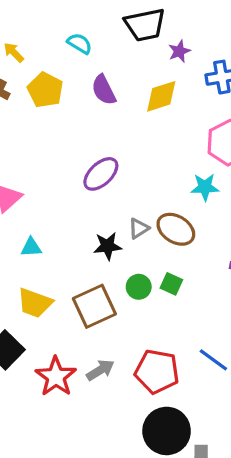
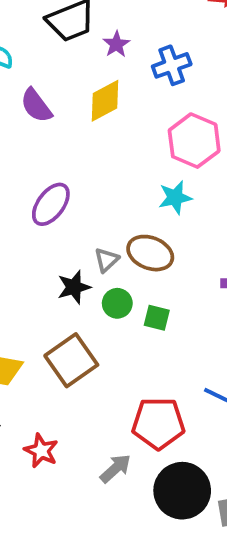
green circle: (139, 287) -> (117, 303), moved
gray arrow: (100, 370) -> (115, 468), moved
red star: (56, 377) -> (41, 451), size x0.7

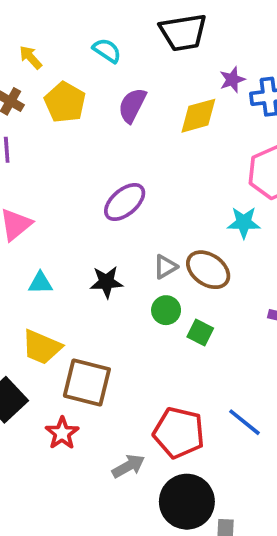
purple star: (116, 44) -> (232, 80), moved
purple semicircle: (36, 106) -> (132, 105), turned 51
black star: (74, 287) -> (106, 282), moved
brown square: (71, 360) -> (87, 382), moved, turned 36

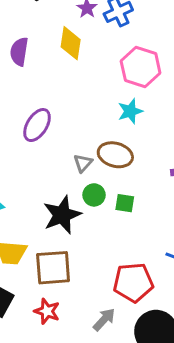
yellow diamond: (198, 116) -> (71, 43), turned -48
black star: (106, 282) -> (62, 215), moved, size x1.5

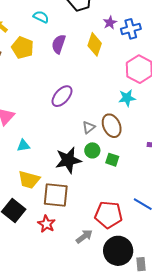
brown ellipse: (115, 155) -> (112, 126), turned 40

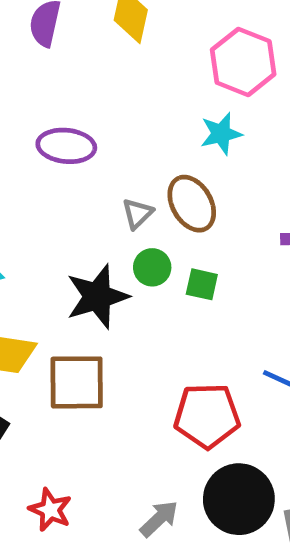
purple ellipse: (62, 96) -> (66, 146), turned 60
red star: (46, 224) -> (50, 510), moved
gray arrow: (84, 236) -> (159, 519), moved

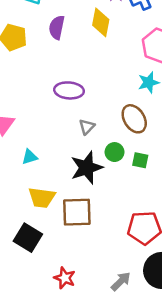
gray triangle: (137, 214) -> (87, 127), moved

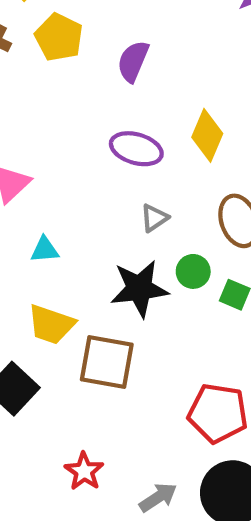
yellow diamond: (101, 22) -> (207, 135), moved
purple semicircle: (57, 27) -> (133, 61), moved
red star: (65, 278) -> (84, 471), moved

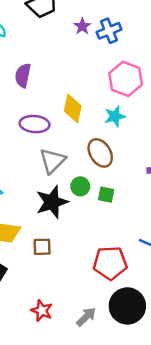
gray triangle: (154, 218) -> (52, 161), size x1.6
brown square: (107, 362) -> (42, 247), size x0.6

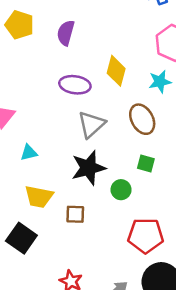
green circle: (80, 186) -> (121, 190), moved

